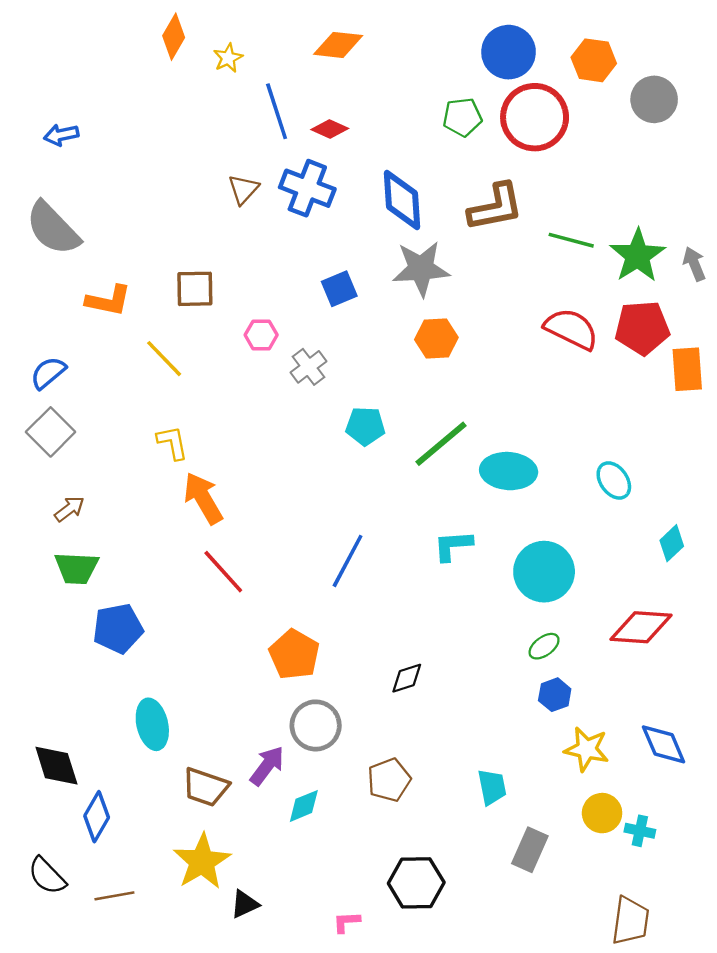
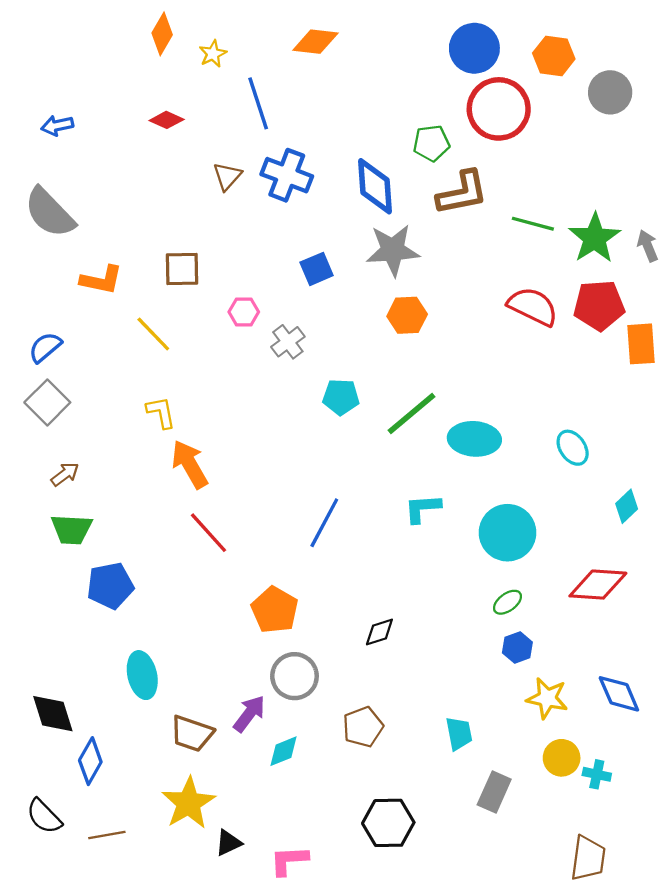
green pentagon: (462, 117) -> (431, 143), moved
red diamond: (330, 129) -> (167, 120), moved
pink L-shape: (346, 922) -> (289, 860), moved, size x1.5

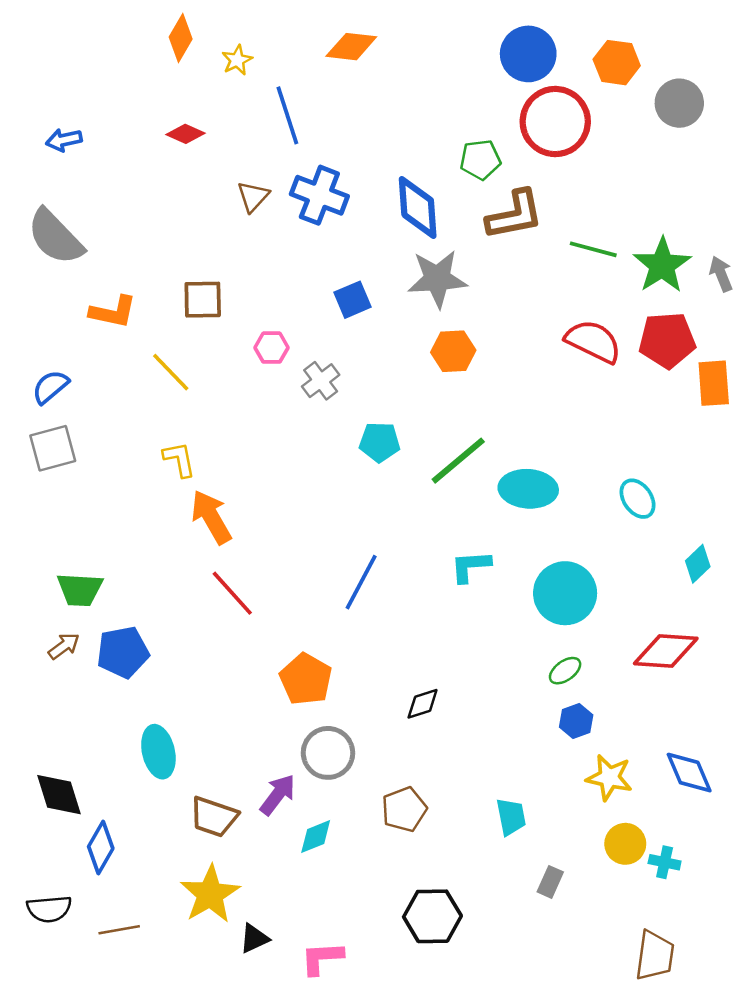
gray square: (47, 402) -> (53, 448), turned 30
brown arrow: (65, 474) -> (64, 646), moved
gray rectangle: (494, 792) -> (550, 882), size x0.7
black semicircle: (44, 816) -> (49, 909), turned -51

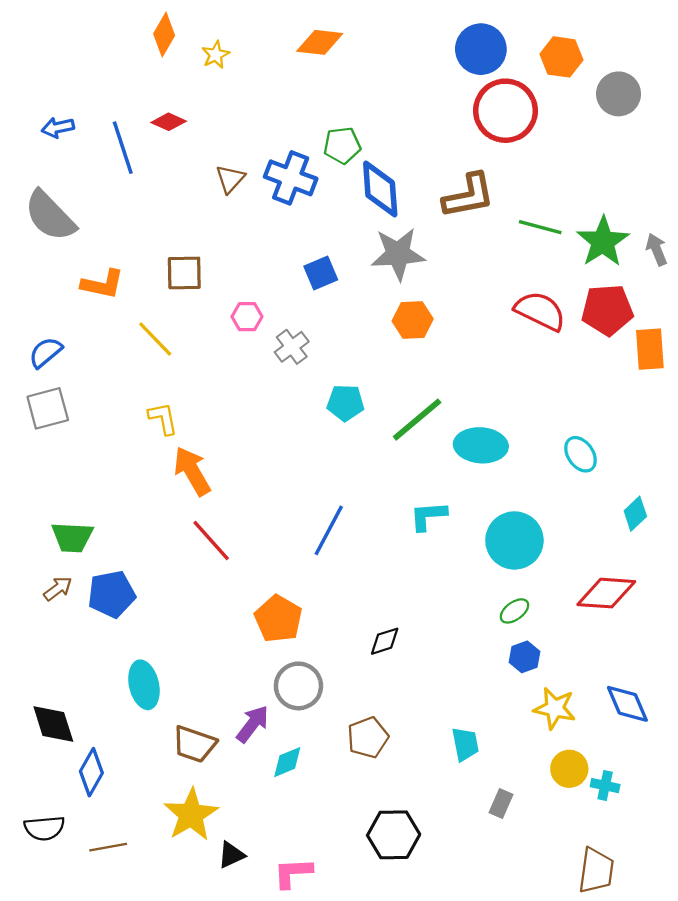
blue line: (287, 115) -> (123, 148), moved
green pentagon: (480, 160) -> (342, 145), moved

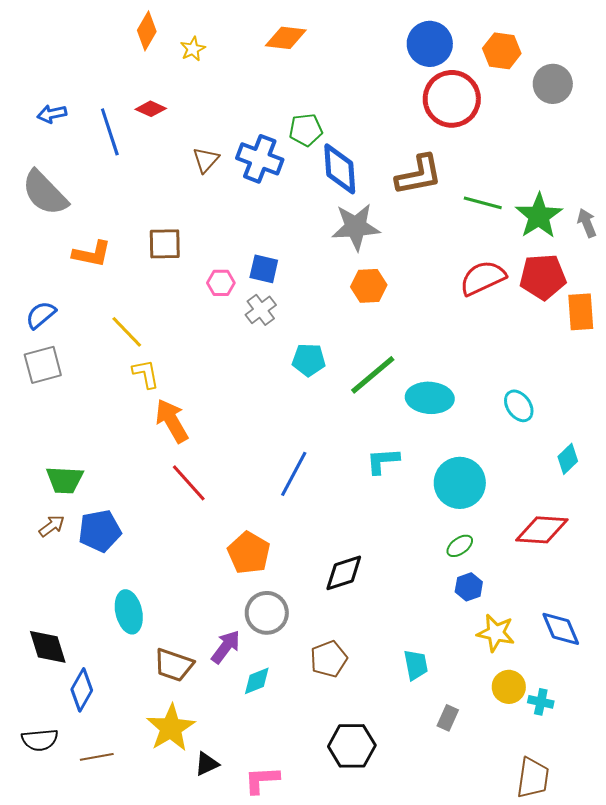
blue square: (321, 273) -> (264, 269), moved, turned 36
red semicircle: (540, 311) -> (483, 278), turned -51
yellow line: (155, 339) -> (127, 332), moved
black diamond: (385, 641) -> (344, 573), size x1.4

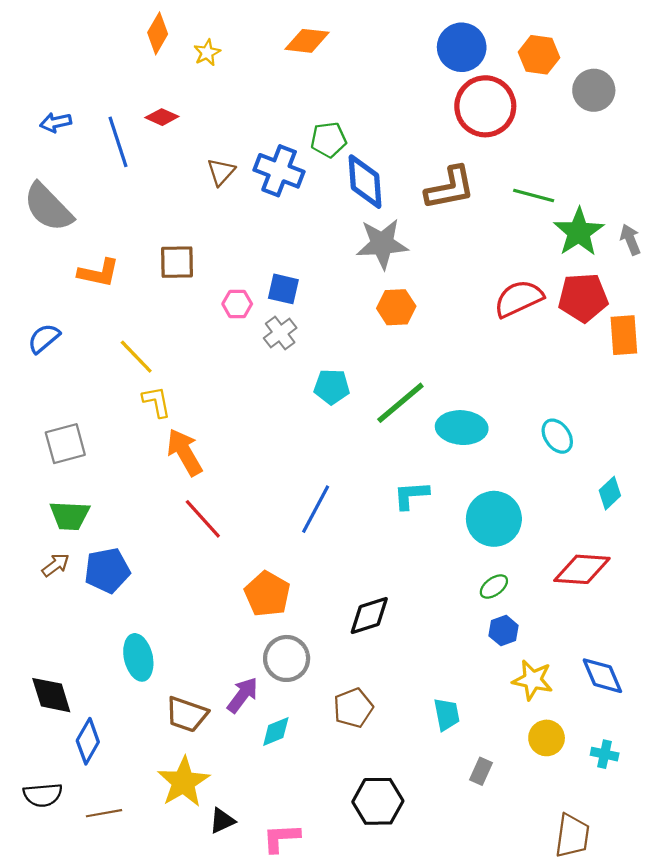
green line: (483, 203) -> (534, 195), moved
gray square: (43, 365) -> (65, 444), moved
cyan cross: (541, 702) -> (605, 754), moved

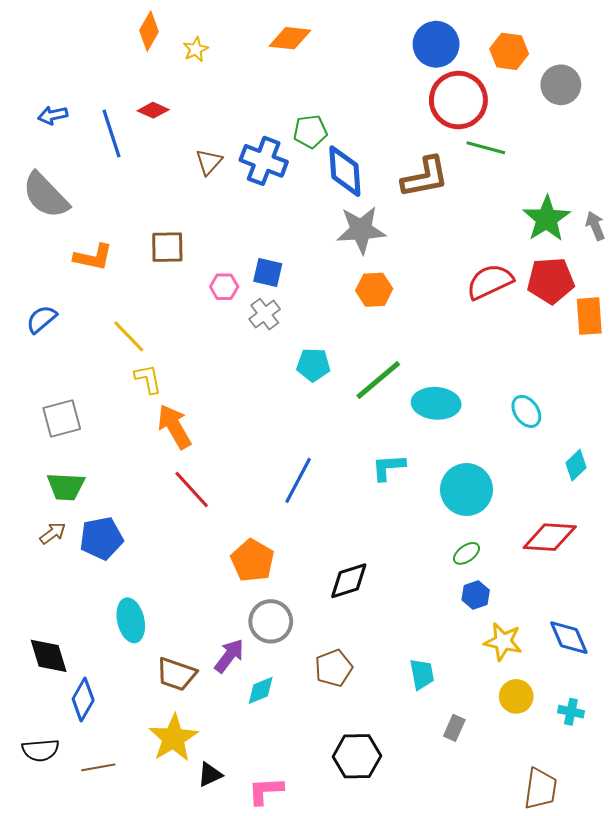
green line: (534, 195) -> (486, 148), moved

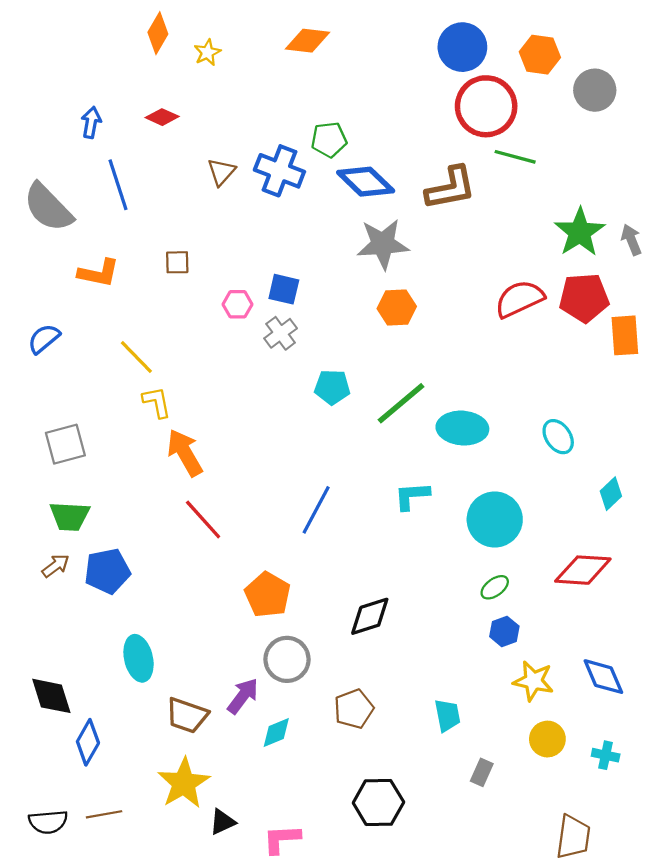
blue arrow: (53, 115) -> (91, 122), moved, turned 112
blue line: (111, 133) -> (118, 185), moved
blue diamond: (345, 171) -> (366, 182), turned -42
brown square: (167, 247) -> (177, 262), size x0.7
black semicircle: (40, 750) -> (48, 822), moved

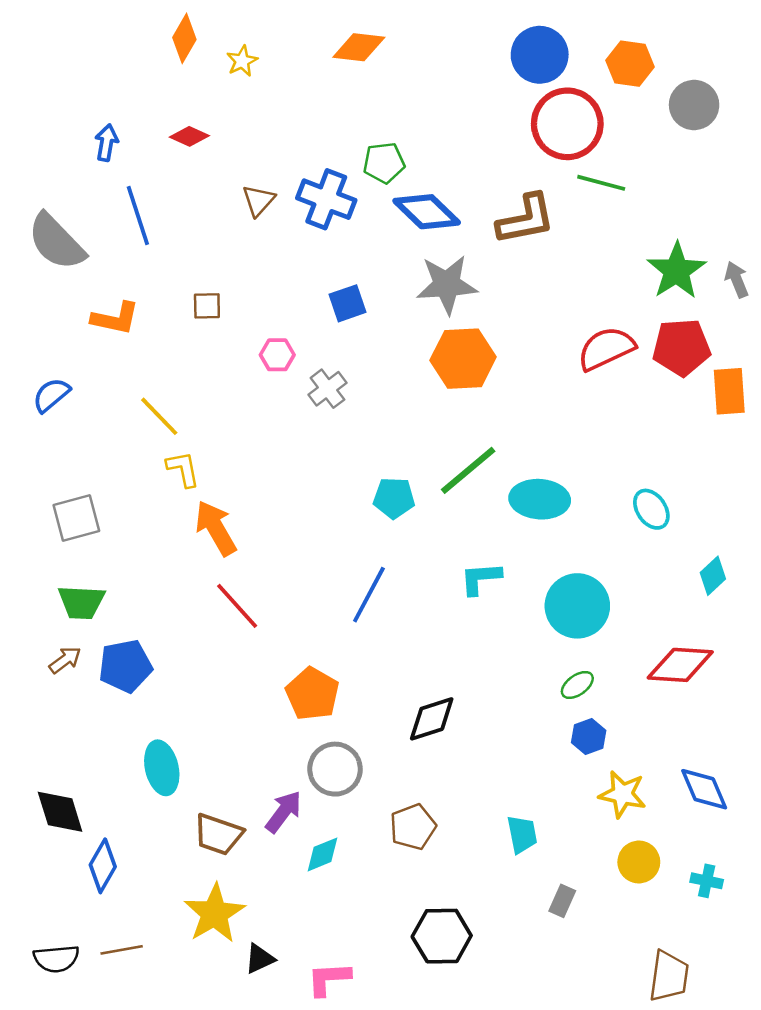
blue square: (284, 289) -> (348, 303), moved, turned -32
orange hexagon: (397, 307) -> (463, 359), size x1.4
cyan pentagon: (332, 387) -> (394, 498), moved

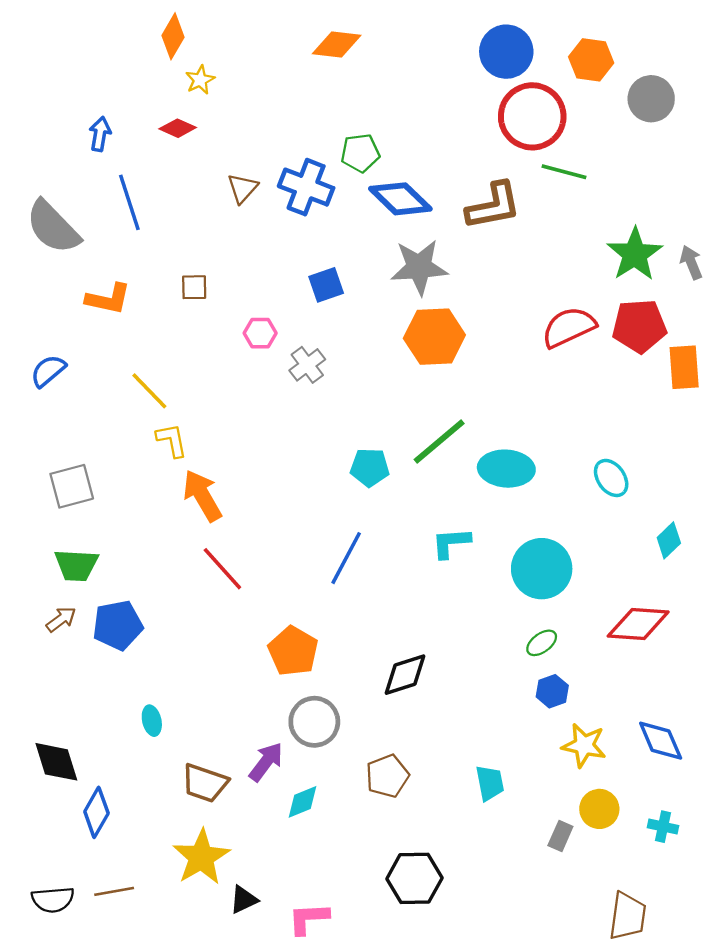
yellow star: (242, 61) -> (200, 80), moved
cyan ellipse: (162, 768) -> (152, 721), size x0.6
gray rectangle: (562, 901) -> (560, 836), moved

